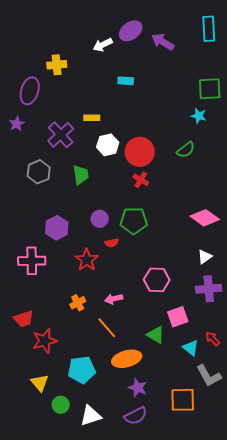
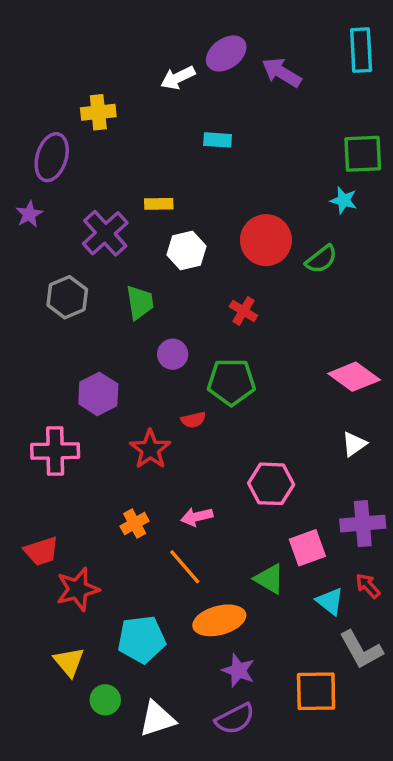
red circle: (140, 152) -> (266, 240), moved
purple circle: (100, 219) -> (173, 354), moved
purple cross: (209, 289) -> (363, 524), moved

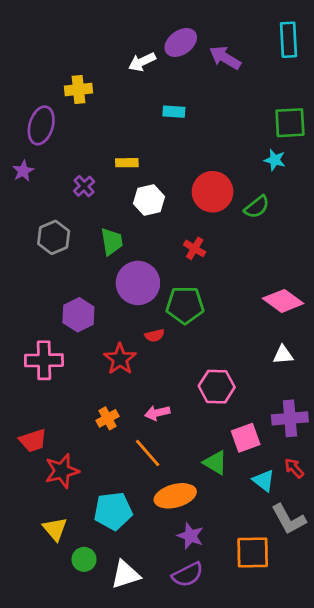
purple cross: (105, 233) -> (84, 186), size x0.6
purple circle: (173, 354) -> (138, 283), size x1.8
white triangle: (354, 444) -> (283, 355), turned 30

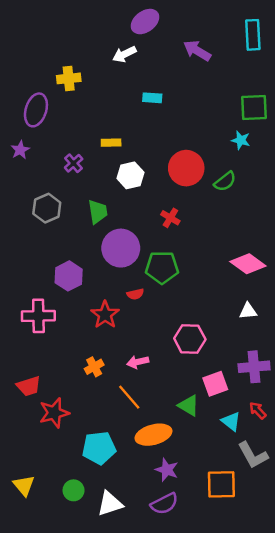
purple ellipse: (181, 42) -> (145, 22), moved
yellow triangle: (55, 529) -> (24, 486), moved

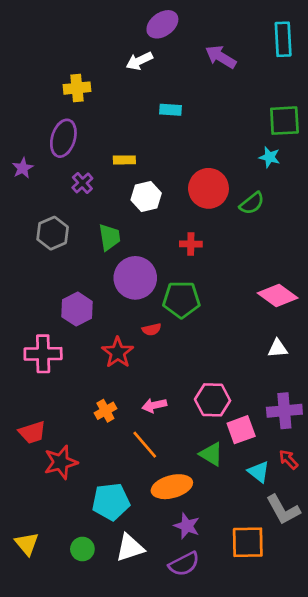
purple ellipse: (36, 110) -> (63, 138), moved
red cross: (170, 218) -> (191, 244), turned -30
pink hexagon: (190, 339) -> (213, 400), moved
white triangle: (110, 504) -> (130, 548), moved

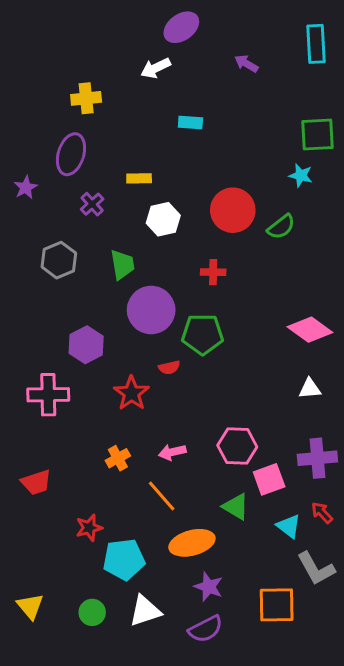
purple arrow: (221, 57) -> (246, 64), size x0.7
red star: (61, 462) -> (89, 528), moved, size x0.7

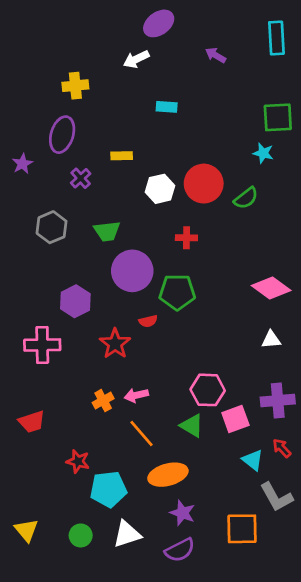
white hexagon: (163, 219) -> (160, 189), moved
green trapezoid: (122, 265) -> (107, 231), turned 92
pink arrow: (172, 452) -> (136, 395), moved
green triangle: (236, 507) -> (192, 426), moved
red star: (89, 528) -> (78, 461), turned 30

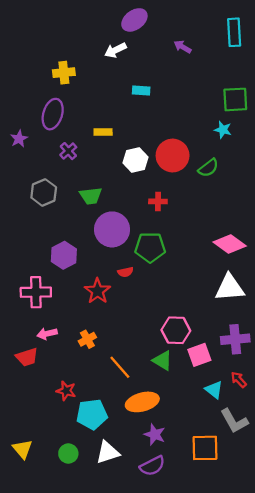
white triangle: (271, 340) -> (230, 288), size x1.8
pink arrow: (136, 395) -> (47, 334), moved

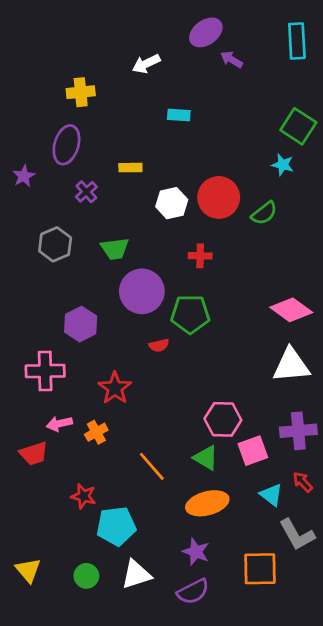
purple ellipse: (134, 20) -> (206, 32), moved
green square: (235, 99) -> (298, 126), turned 36
red star: (97, 291) -> (115, 388), moved
orange cross: (87, 339) -> (96, 432), moved
orange ellipse: (142, 402) -> (207, 503), moved

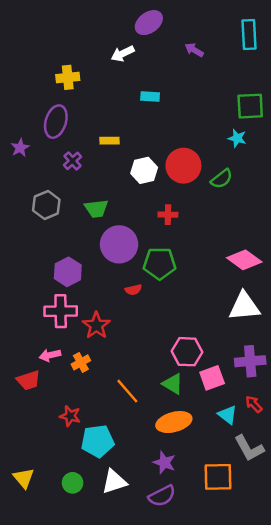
purple ellipse: (206, 32) -> (149, 23), moved
green square: (298, 126) -> (250, 106), turned -36
pink cross: (45, 371) -> (61, 311), moved

